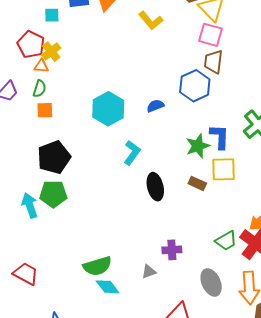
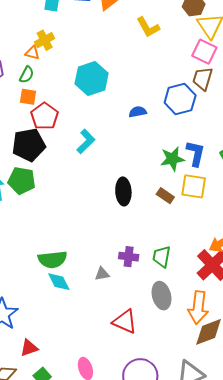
red pentagon: (31, 44) -> (44, 116), moved
cyan hexagon: (108, 109) -> (92, 79), moved
cyan L-shape: (132, 153) -> (86, 141), moved
green trapezoid: (226, 241) -> (162, 257), moved, turned 120

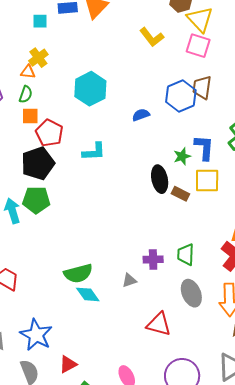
yellow L-shape: (148, 27) -> (152, 37), moved
brown trapezoid: (203, 79) -> (202, 87), moved
cyan L-shape: (86, 141) -> (94, 152), turned 50
green star: (172, 159) -> (182, 156), size x0.7
black ellipse: (123, 191) -> (160, 179), moved

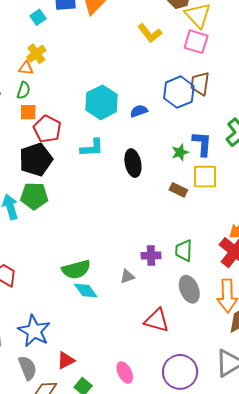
cyan square: (40, 21) -> (38, 17), turned -35
cyan hexagon: (90, 89) -> (102, 102), moved
black ellipse: (160, 179) -> (133, 163), moved

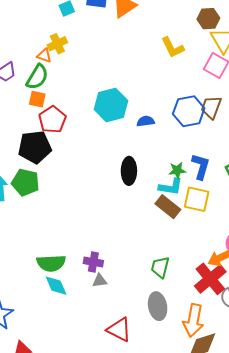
green semicircle: (24, 90) -> (37, 77), size x1.5
cyan L-shape: (92, 148) -> (171, 187), moved
brown rectangle: (178, 190) -> (168, 207), size x1.4
purple cross: (151, 256) -> (93, 262), moved

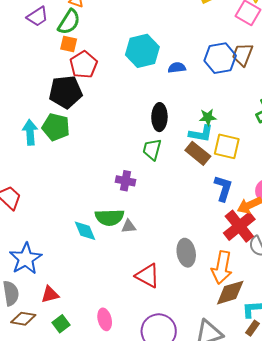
blue L-shape: (201, 167) -> (223, 188), moved
purple cross: (93, 262) -> (125, 181), moved
green semicircle: (51, 263) -> (110, 217), moved
green trapezoid: (160, 267) -> (152, 149), moved

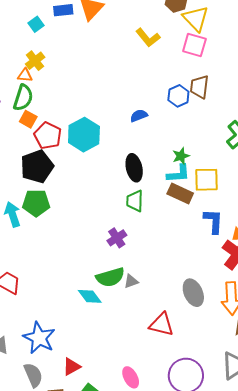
orange square: (69, 44) -> (28, 119), turned 30
cyan hexagon: (142, 51) -> (84, 135), moved
blue hexagon: (220, 58) -> (178, 96), size x0.7
purple cross: (125, 181) -> (117, 238), turned -30

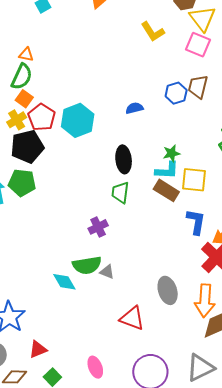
yellow cross: (35, 61) -> (17, 120), moved
gray triangle: (131, 281) -> (107, 272), turned 35

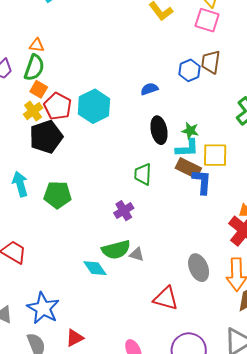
green star: (171, 153) -> (190, 131), turned 30
black ellipse: (124, 159) -> (159, 130), moved
green pentagon: (22, 183) -> (58, 195), moved
blue L-shape: (196, 222) -> (202, 182), moved

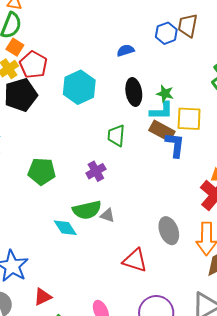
cyan hexagon: (94, 106) -> (79, 87), moved
green pentagon: (58, 195) -> (42, 171), moved

